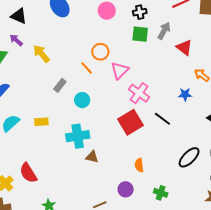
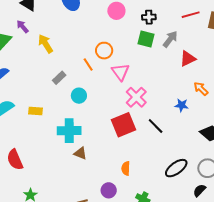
red triangle: (184, 47) -> (188, 59), turned 48
pink triangle: (120, 70) -> (120, 72), turned -30

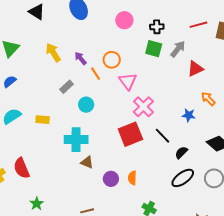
purple arrow: (23, 27) -> (81, 58), moved
purple circle: (109, 190) -> (111, 179), moved
black semicircle: (199, 190) -> (181, 153), moved

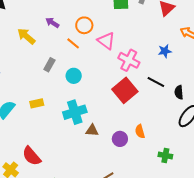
purple arrow: (81, 58) -> (52, 23), moved
blue star: (189, 115) -> (165, 51), moved
black semicircle: (181, 153) -> (179, 92), turned -32

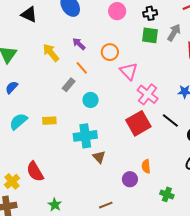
orange line: (73, 43) -> (82, 68), moved
brown triangle: (92, 130) -> (99, 157), turned 32
purple circle: (120, 139) -> (130, 179), moved

